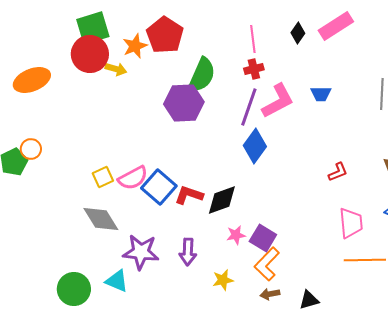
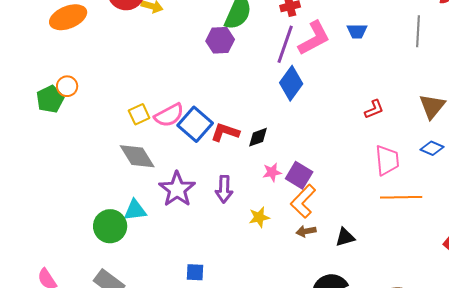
purple hexagon: (184, 103) -> (220, 40), size x0.7
black diamond: (222, 200) -> (258, 137), size x0.7
purple star: (141, 252) -> (177, 189), turned 30
cyan triangle: (117, 281) -> (135, 210), moved, turned -30

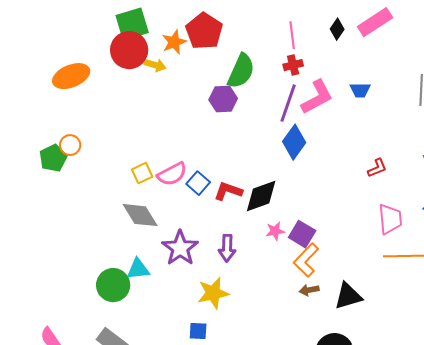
blue square: (195, 124) -> (198, 183), size x0.7
black diamond: (258, 137) -> (261, 196), size x1.6
yellow star: (259, 217) -> (213, 293), moved, size x1.5
black triangle: (345, 237) -> (348, 296), size x1.4

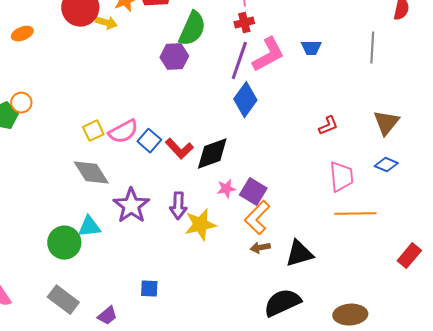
orange ellipse: (71, 76) -> (22, 34), size x0.6
red L-shape: (228, 191) -> (179, 149), turned -152
yellow star: (213, 293) -> (200, 225), moved

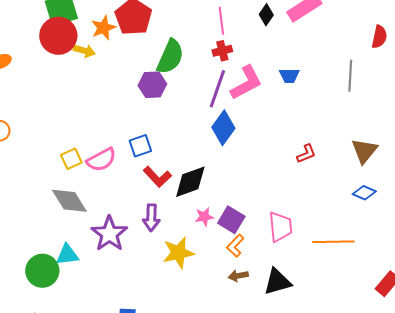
blue square: (149, 141) -> (140, 146), moved, turned 30
pink trapezoid: (341, 177) -> (280, 227), moved
purple arrow: (178, 206) -> (151, 218), moved
orange L-shape: (257, 218) -> (235, 246), size x0.7

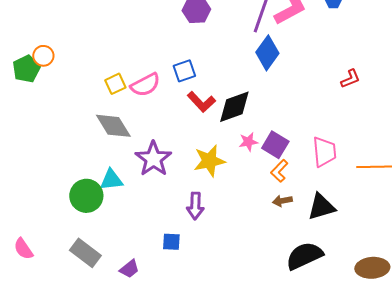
purple arrow: (151, 218) -> (195, 206), moved
yellow star: (178, 253) -> (209, 161), moved

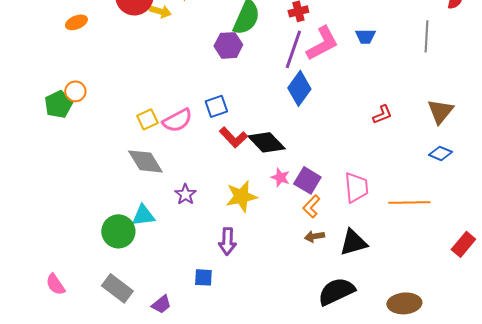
black diamond: (234, 107) -> (266, 142), turned 66
pink star: (248, 142) -> (280, 177), turned 30
purple star: (153, 159) -> (185, 194), size x0.6

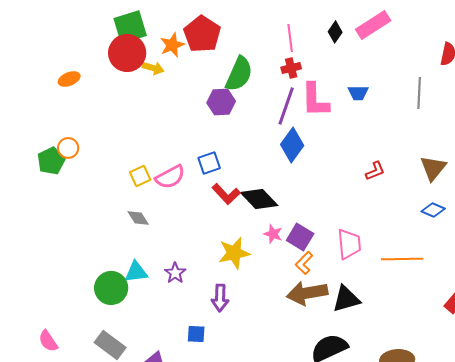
pink L-shape: (322, 43) -> (315, 100), turned 117
gray diamond: (145, 161) -> (138, 218), size x0.6
purple star: (185, 194) -> (175, 273), moved
brown arrow: (314, 236) -> (307, 293), size x2.0

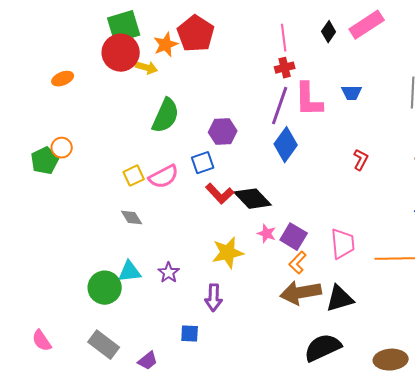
green semicircle: (239, 74) -> (166, 116), moved
purple hexagon: (221, 102) -> (223, 132), moved
red L-shape: (375, 171) -> (361, 160), moved, turned -40

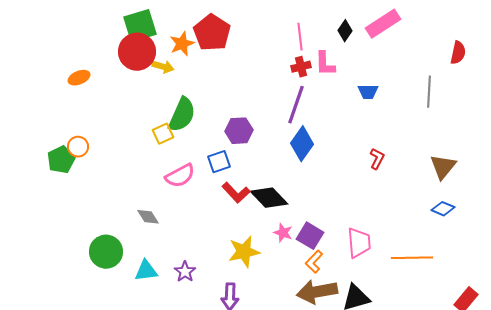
pink L-shape: (309, 100) -> (325, 64), moved, size x0.7
yellow square: (134, 176) -> (163, 134), moved
green circle: (105, 288) -> (106, 252), moved

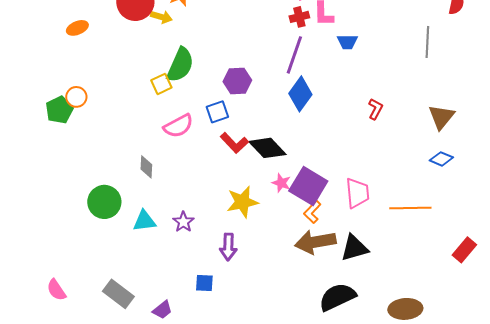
blue trapezoid: (368, 92) -> (347, 42), moved
gray diamond: (148, 217) -> (146, 167), turned 35
purple square: (310, 236) -> (308, 186), size x1.4

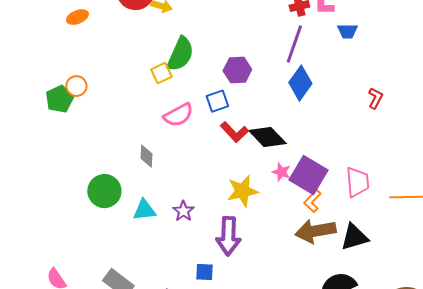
purple arrow: (228, 247) -> (228, 236), size x1.4

